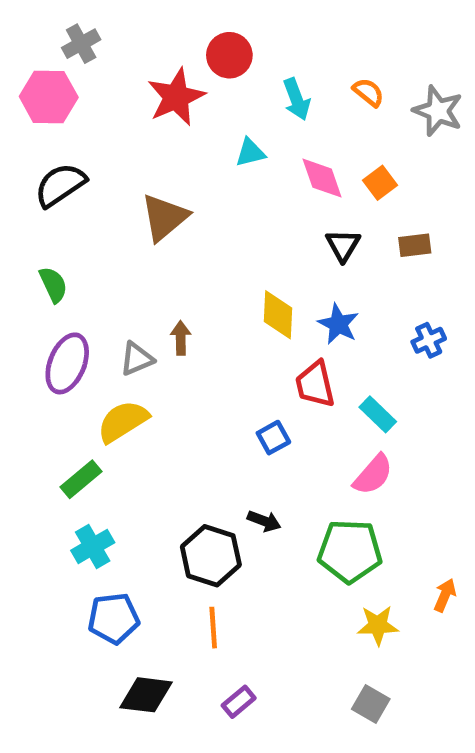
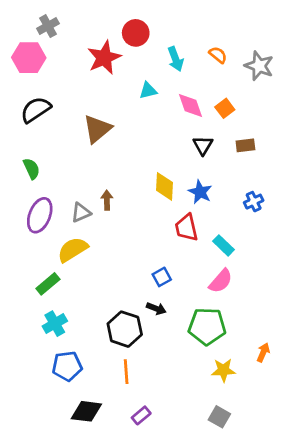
blue square: (273, 438) -> (162, 277), moved

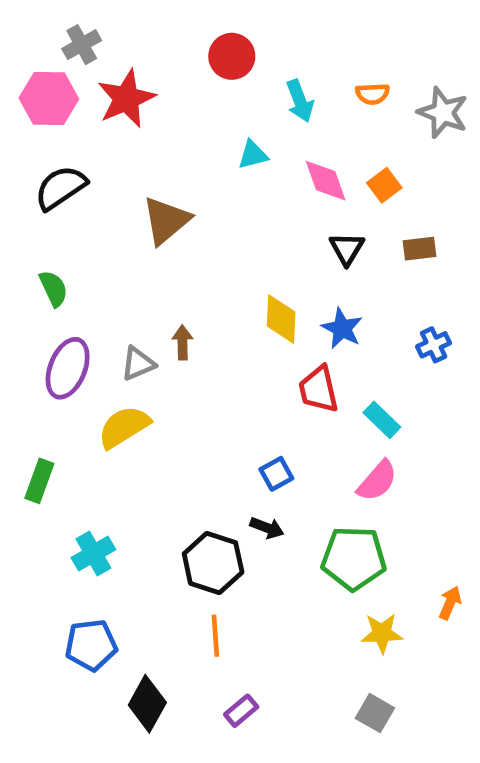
orange semicircle: (218, 55) -> (373, 94), turned 138
red star: (104, 58) -> (126, 99), moved
green rectangle: (48, 284) -> (39, 481), moved, turned -30
blue pentagon: (67, 366) -> (91, 645), moved
black diamond: (86, 411) -> (147, 704), turned -68

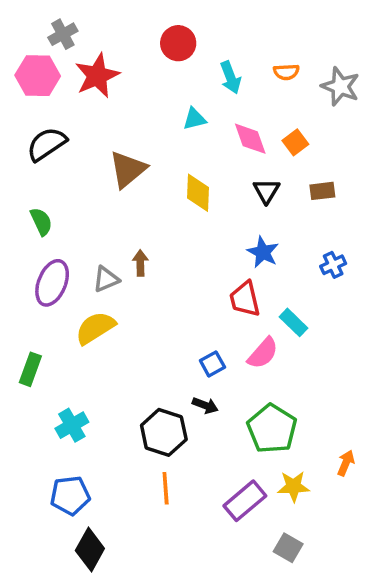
yellow diamond: (281, 319) -> (198, 193), moved
pink semicircle: (377, 481) -> (263, 353), moved
green pentagon: (354, 558) -> (272, 429), turned 30
black diamond: (147, 704) -> (90, 550), moved
purple rectangle: (241, 711) -> (245, 501), moved, size x1.6

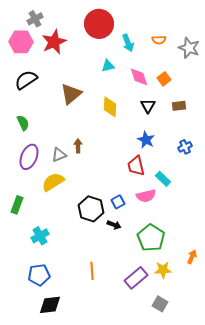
red circle: (178, 43) -> (99, 24), size x1.5
pink semicircle: (263, 353) -> (146, 196), turned 36
black hexagon: (164, 432) -> (91, 209), moved
black diamond: (90, 550) -> (50, 305), turned 55

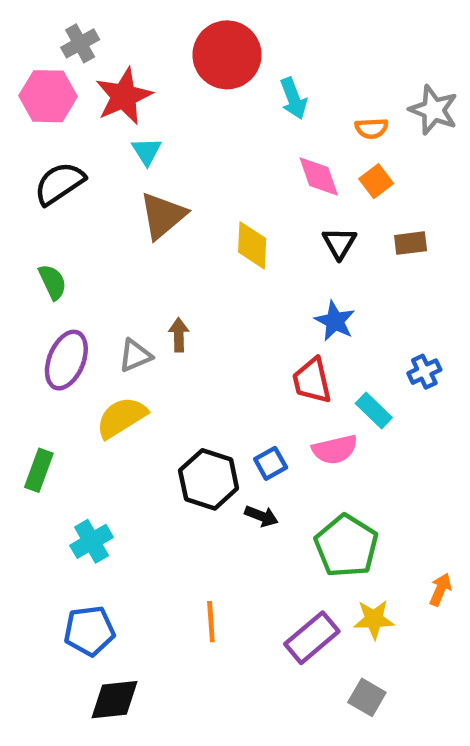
orange semicircle: (159, 40) -> (372, 128), moved
cyan triangle: (108, 66) -> (147, 151), moved, turned -48
blue cross: (185, 147) -> (424, 372), moved

